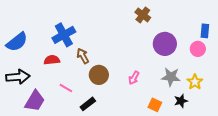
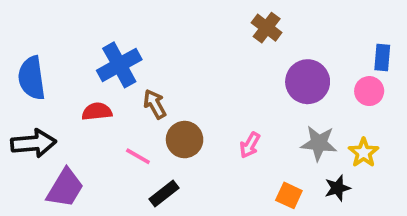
blue semicircle: (17, 42) -> (32, 78), turned 120
pink line: (66, 88) -> (138, 156), moved

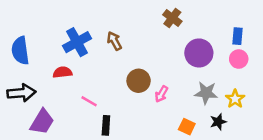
blue rectangle: (382, 57) -> (237, 36), moved
brown arrow: (155, 104) -> (114, 41), moved
brown circle: (185, 140) -> (139, 81), moved
black rectangle: (164, 194) -> (106, 125), turned -48

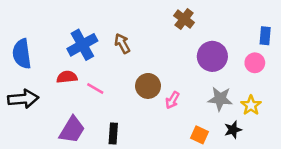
blue rectangle: (237, 36) -> (265, 36), moved
pink line: (89, 101) -> (95, 89), moved
purple trapezoid: (42, 122) -> (72, 130), moved

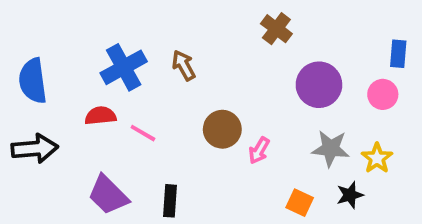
purple trapezoid: (72, 130) -> (108, 195), turned 104

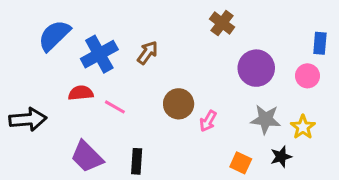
brown arrow: (184, 65) -> (147, 53), turned 65
blue semicircle: (33, 81) -> (54, 35), moved, turned 54

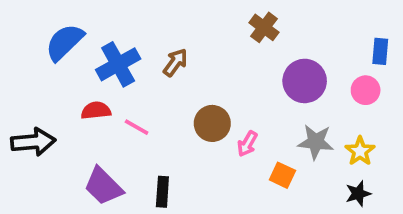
black star: (281, 157) -> (358, 194), moved
orange square: (241, 163) -> (282, 175), moved

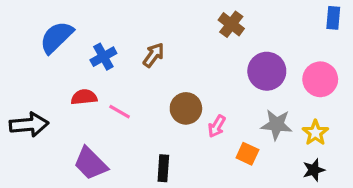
blue rectangle: (380, 51) -> (333, 18), moved
blue cross: (118, 64) -> (103, 57), size x0.7
pink circle: (366, 90) -> (320, 79), size x1.4
black rectangle: (162, 192) -> (163, 168), moved

